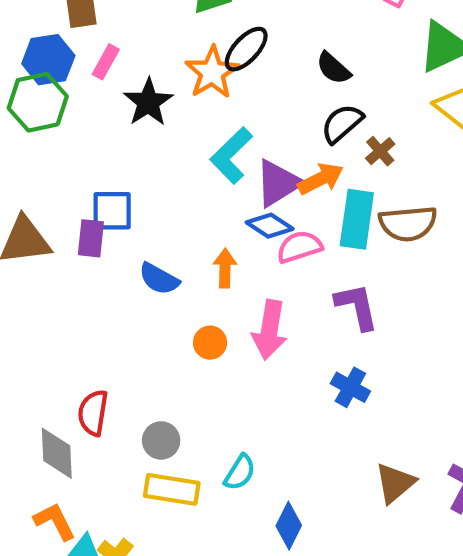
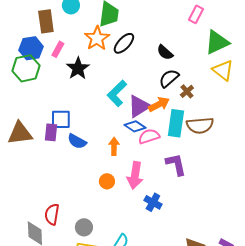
orange star: (212, 72) -> (97, 38), moved
blue semicircle: (159, 279) -> (77, 141), moved
blue cross: (350, 387) -> (153, 202), moved

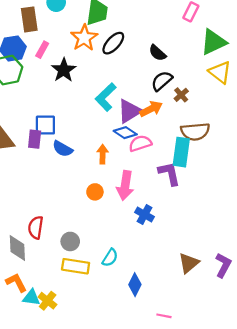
cyan rectangle: (176, 123) -> (181, 152), moved

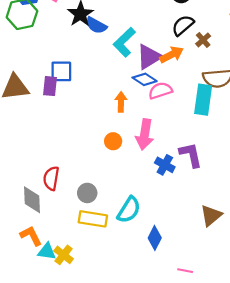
blue semicircle: (63, 149) -> (96, 25), moved
purple L-shape: (169, 174) -> (191, 155), moved
cyan semicircle: (110, 258) -> (129, 210), size x1.4

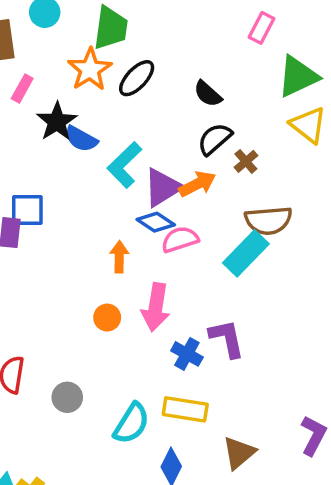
cyan rectangle: (203, 100) -> (246, 253), turned 36
brown triangle: (211, 215) -> (239, 453), moved
yellow rectangle: (93, 219) -> (185, 409), moved

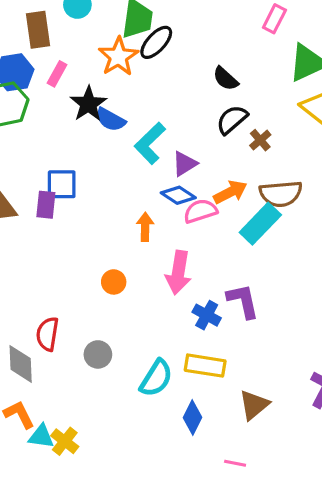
black ellipse: (137, 78) -> (156, 42), moved
orange arrow: (197, 184) -> (230, 192), moved
purple triangle: (163, 187) -> (185, 164), size x0.7
orange circle: (107, 318) -> (114, 282), moved

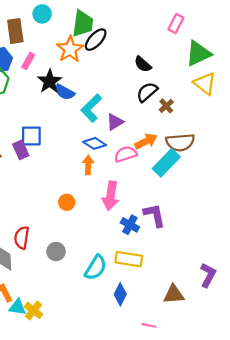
blue diamond: (178, 195) -> (95, 143), moved
purple rectangle: (46, 205) -> (21, 150), turned -30
brown triangle: (254, 405) -> (174, 294), moved, turned 35

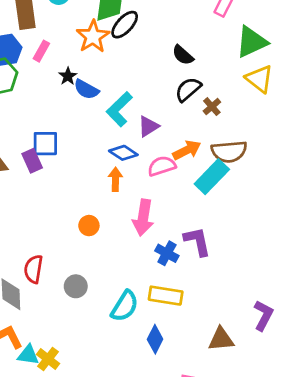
black star: (50, 81) -> (68, 76), size x0.6

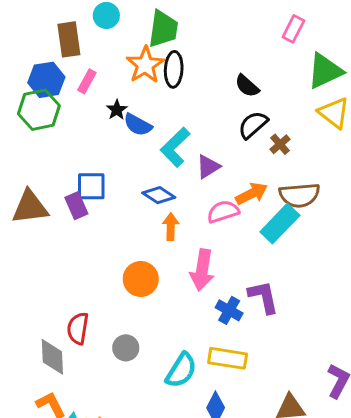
black ellipse: (125, 25) -> (174, 69), moved, turned -40
blue diamond: (123, 153) -> (159, 195), moved
orange circle: (89, 226) -> (141, 279), size x1.5

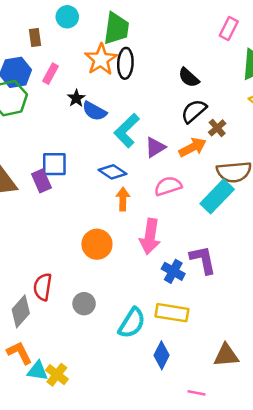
brown rectangle: (69, 39) -> (35, 37), size x0.6
orange arrow: (252, 194) -> (193, 147), moved
gray diamond: (52, 357) -> (21, 311), turned 44

